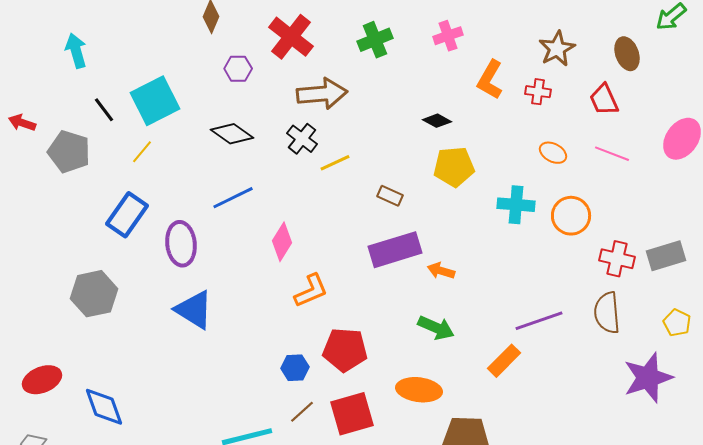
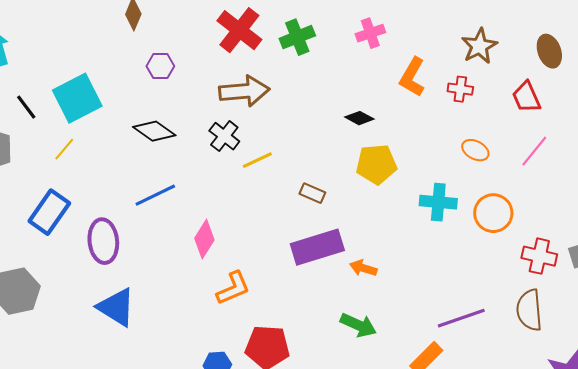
red cross: (291, 37) -> (239, 30), moved
pink line: (612, 154) -> (534, 151), turned -72

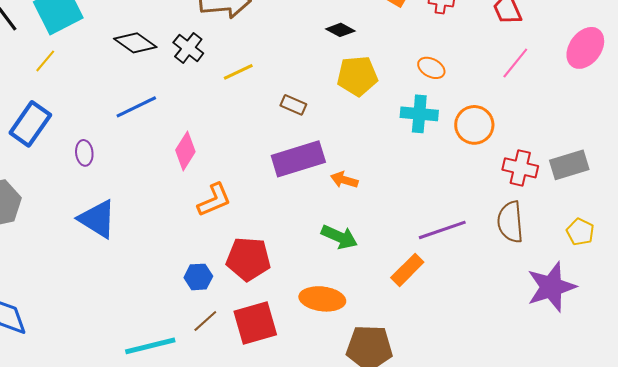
black cross: (224, 136) -> (188, 48), moved
orange ellipse: (475, 150) -> (431, 68), moved
purple ellipse: (103, 241) -> (84, 153), size x0.6

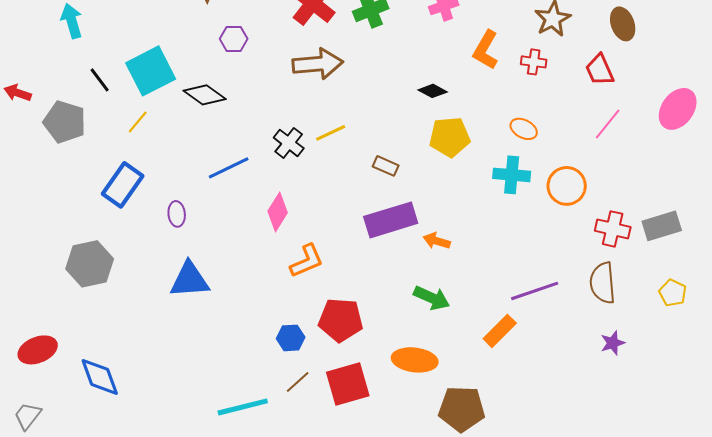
black diamond: (135, 43) -> (205, 95), moved
black cross: (188, 48) -> (289, 143), moved
blue triangle: (97, 219) -> (190, 280), turned -36
purple star: (551, 287) -> (613, 343), moved, size x0.5

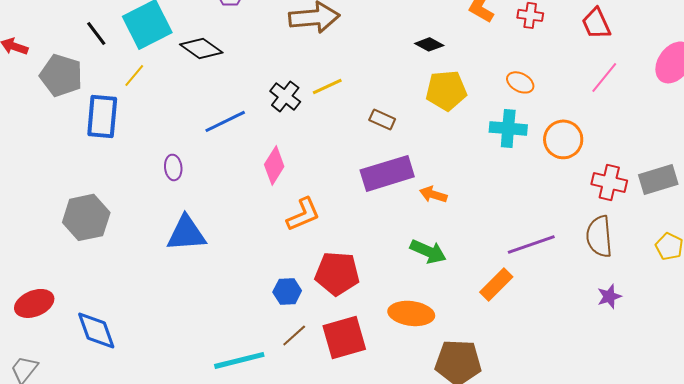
blue rectangle: (123, 185) -> (102, 116), moved, turned -30

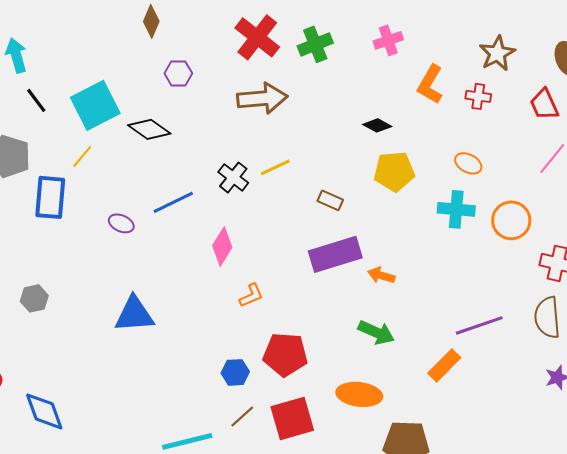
black line: (96, 33) -> (36, 100), moved
purple ellipse: (173, 167) -> (121, 223), moved, turned -60
orange L-shape: (303, 214) -> (251, 295), size x0.7
gray hexagon: (86, 217) -> (34, 298), size x0.6

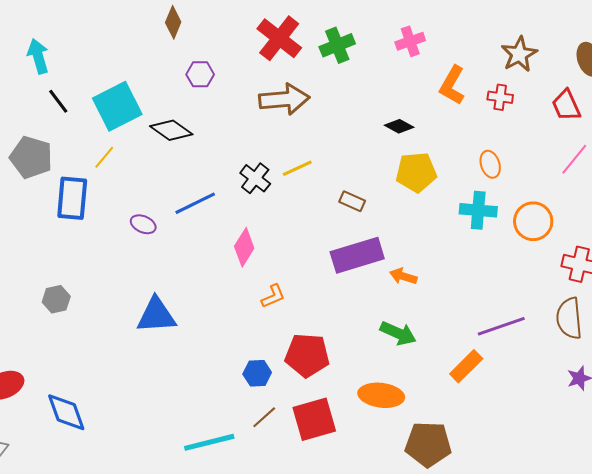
orange ellipse: (468, 163) -> (490, 164), turned 44

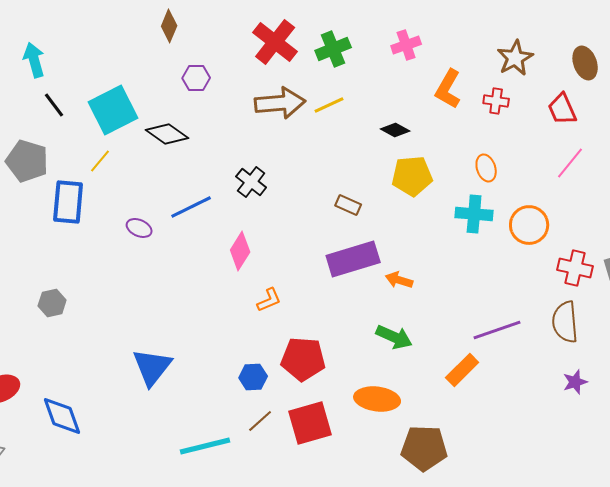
yellow line: (297, 168) -> (329, 105), moved
blue triangle: (156, 315) -> (152, 367), moved, turned -48

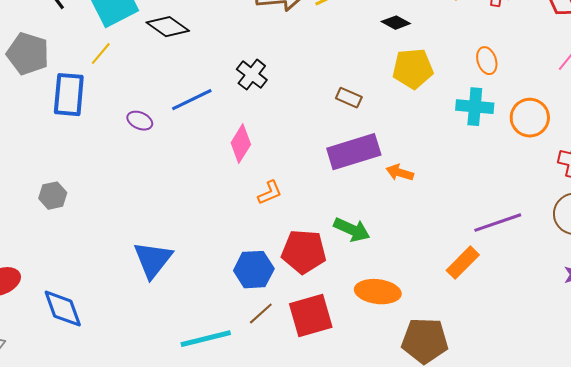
green arrow: (394, 337) -> (352, 230), moved
blue hexagon: (253, 377) -> (254, 270), size x1.4

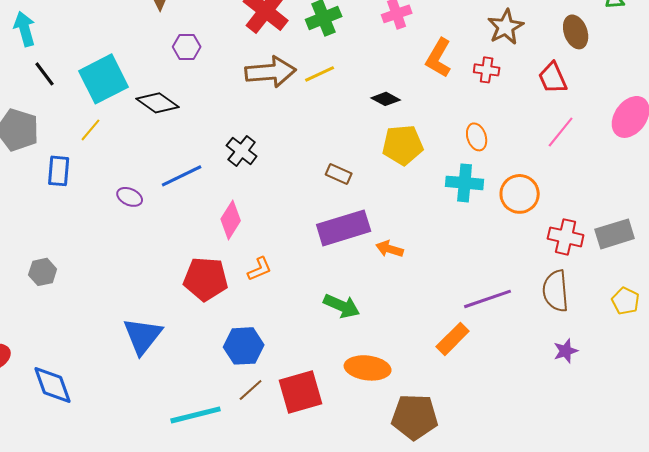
blue rectangle: (69, 95) -> (59, 171), size x0.7
red pentagon: (304, 252) -> (206, 279), moved

